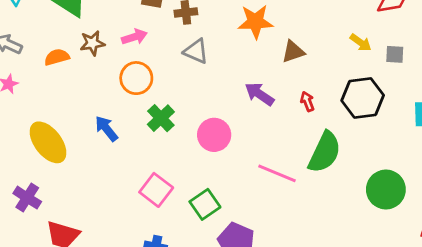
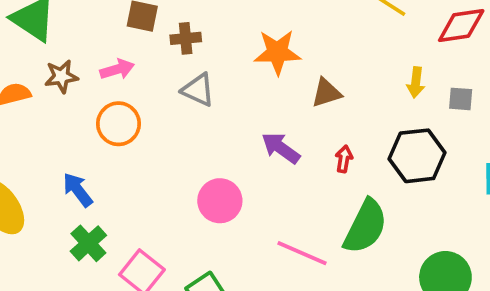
yellow arrow: (361, 43) -> (416, 82), turned 60
red arrow: (307, 101) -> (344, 159), turned 30
green cross: (161, 118) -> (88, 243), moved

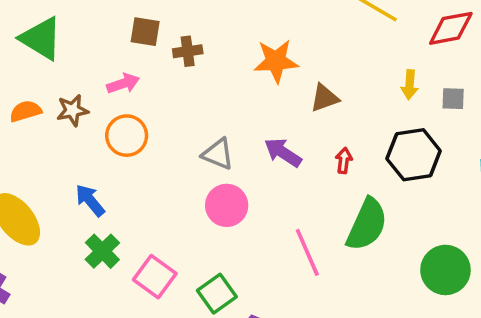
brown star: (61, 76) -> (72, 110), moved
gray triangle: (198, 90) -> (218, 154), moved
pink line: (302, 253) -> (307, 252), turned 45

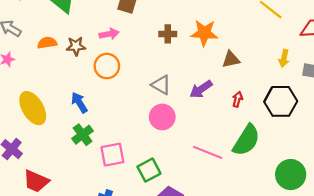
brown cross: (188, 51) -> (168, 34), moved
purple arrow: (283, 152) -> (201, 89), turned -75
pink line: (307, 252) -> (208, 152), turned -52
pink square: (155, 277) -> (112, 155), turned 35

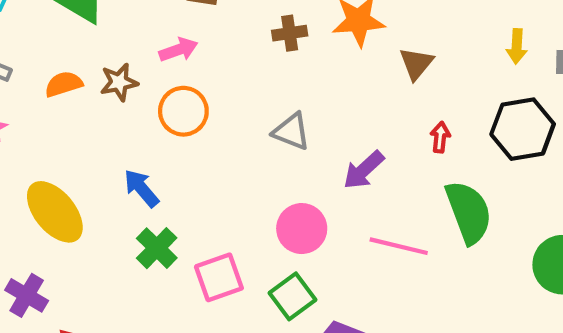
brown triangle: (231, 59) -> (416, 64), turned -30
purple arrow: (201, 89) -> (364, 170), moved
pink circle: (162, 117) -> (302, 229), moved
green semicircle: (246, 140) -> (469, 212), turned -44

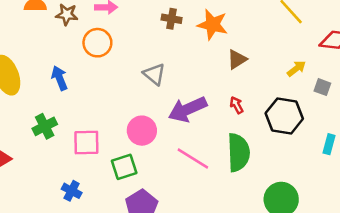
yellow arrow: (517, 46) -> (296, 69), turned -150
red arrow: (440, 137) -> (237, 105), turned -54
purple arrow: (364, 170) -> (188, 109), size x1.4
green cross: (157, 248) -> (45, 126), moved

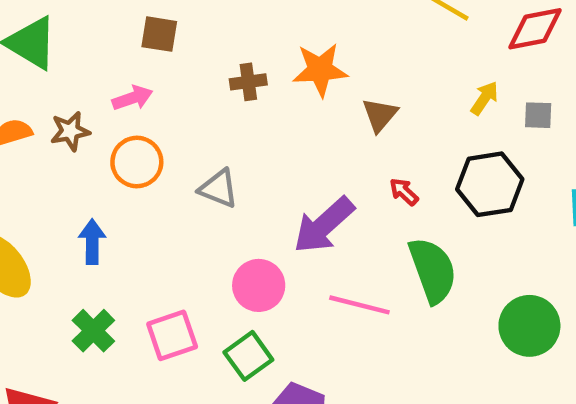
gray triangle: (154, 74) -> (219, 189), moved
blue arrow: (59, 78) -> (92, 242), turned 40

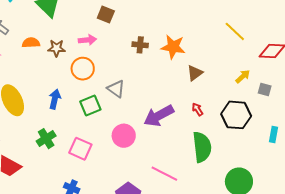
pink line: (359, 305) -> (164, 174), moved
pink square: (172, 335) -> (80, 149), turned 30
green square: (248, 356) -> (90, 105), moved

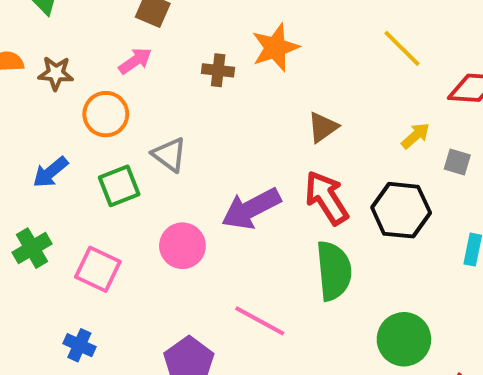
pink arrow: (87, 40) -> (135, 61), moved, turned -30
orange star: (173, 47) -> (275, 48), moved, turned -30
blue arrow: (55, 99) -> (50, 172), turned -144
red arrow: (197, 109) -> (326, 198), size x2.0

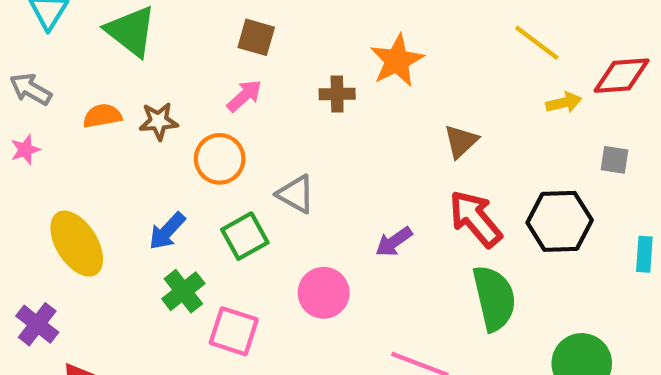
yellow arrow: (415, 136) -> (564, 103), moved, turned 36
purple arrow: (251, 209) -> (394, 242), size x0.6
green cross: (32, 248) -> (183, 291), moved

